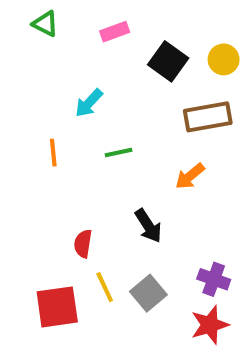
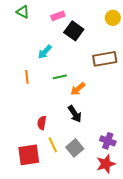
yellow circle: (224, 59) -> (113, 18), moved
black square: (168, 61) -> (74, 31), moved
orange arrow: (190, 176) -> (78, 89), moved

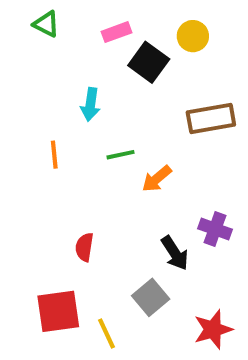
yellow circle: (113, 18) -> (193, 36), moved
cyan arrow: (45, 52) -> (90, 104), turned -35
black arrow: (75, 114) -> (175, 253), moved
purple cross: (108, 141) -> (215, 229), moved
yellow line: (53, 145) -> (106, 333), moved

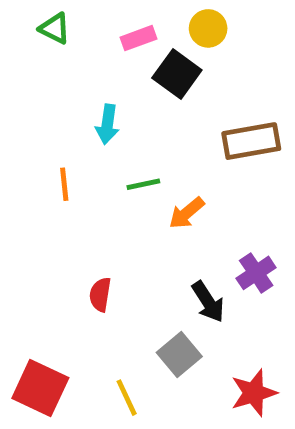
yellow circle: (193, 36) -> (208, 28), moved
purple cross: (215, 229) -> (256, 273), turned 36
red square: (58, 311) -> (40, 388), moved, turned 33

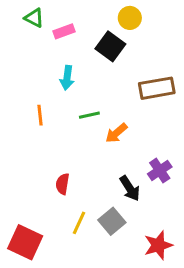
pink rectangle: (139, 38) -> (64, 31), moved
yellow line: (127, 398) -> (79, 223), moved, turned 50

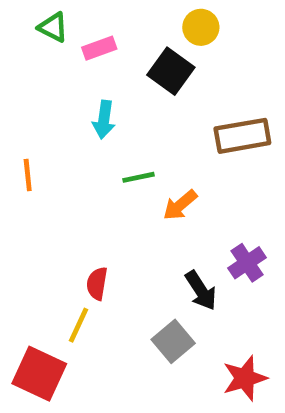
orange line: (40, 115) -> (28, 175), moved
yellow line: (79, 223) -> (79, 325), moved

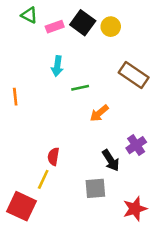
yellow circle: (201, 27) -> (111, 27), moved
black square: (171, 71) -> (83, 23), moved
brown rectangle: (242, 136) -> (134, 75), turned 44
green line: (139, 177) -> (80, 88), moved
gray square: (173, 341) -> (95, 188), turned 35

